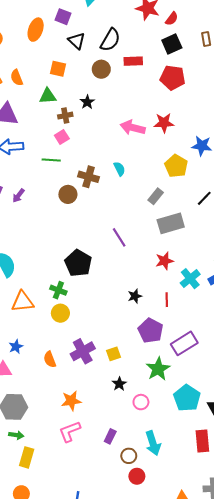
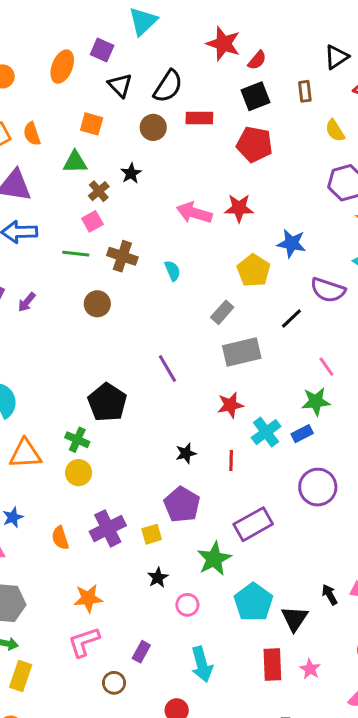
brown cross: (65, 116) -> (99, 191), turned -32
brown cross: (89, 177) -> (122, 256), moved
purple pentagon: (150, 331) -> (182, 505), moved
brown circle: (129, 456) -> (114, 683), moved

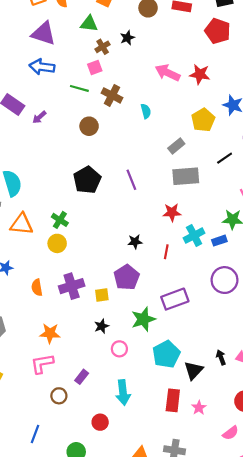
black pentagon: (107, 402) -> (87, 180), moved

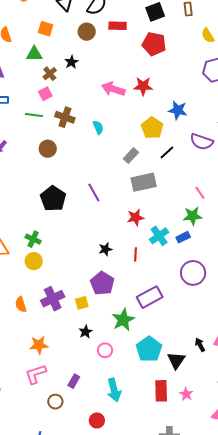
black line: (225, 158) -> (167, 153), moved

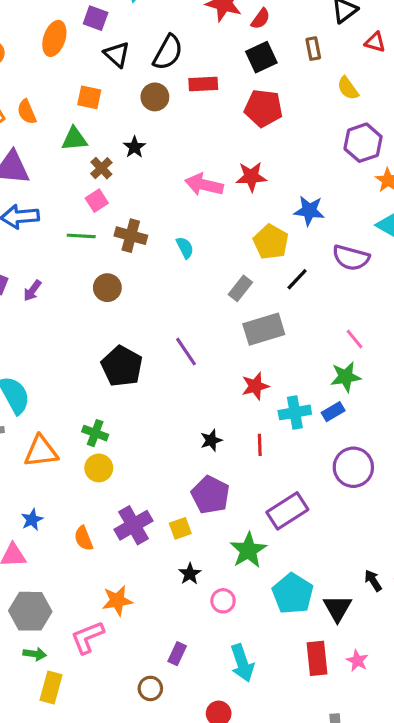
cyan cross: (159, 236) -> (295, 412), turned 30
pink L-shape: (36, 374) -> (87, 637), moved

